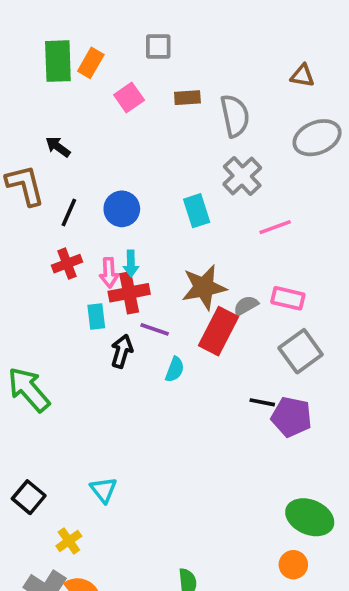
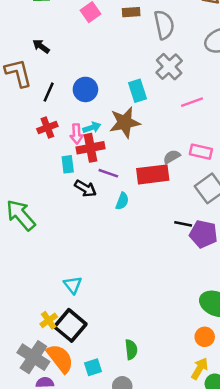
cyan arrow: (131, 264) -> (92, 128), turned -108
brown star: (204, 287) -> (125, 122), moved
red rectangle: (218, 331) -> (153, 174), turned 56
black arrow: (122, 351) -> (85, 188), turned 105
black square: (29, 497) -> (70, 325), moved, size x1.4

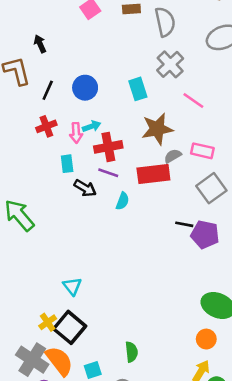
black arrow: (41, 46) -> (40, 44), turned 30
pink line: (192, 102) -> (193, 101), turned 55
brown star: (125, 122) -> (157, 129), moved
red cross: (91, 148) -> (108, 147), moved

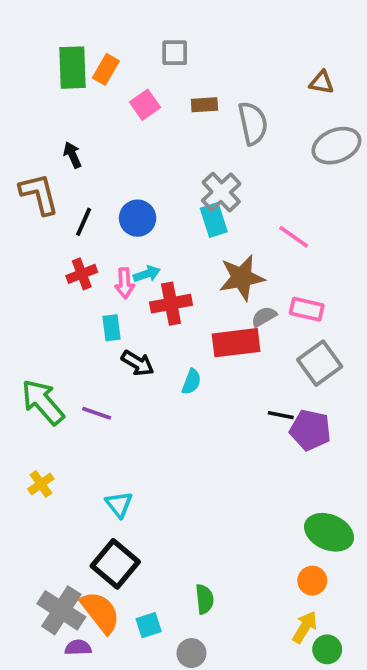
gray cross: (170, 64) -> (221, 192), moved
purple line: (108, 173) -> (97, 413), moved
yellow cross: (48, 322) -> (41, 484), moved

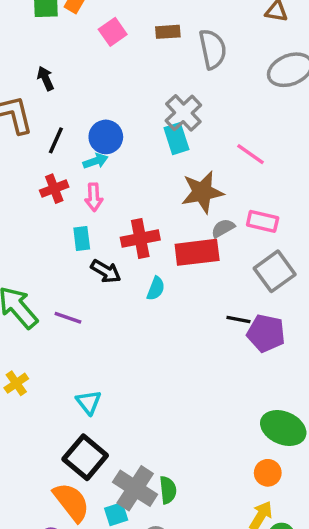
cyan arrow: (147, 274) -> (95, 161), moved
red cross: (171, 304) -> (140, 239), moved
gray cross: (61, 610) -> (135, 488), moved

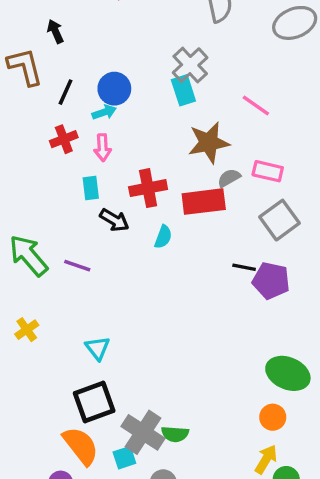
black square: (85, 457) -> (94, 402), turned 30
green semicircle: (168, 490) -> (175, 434), turned 100

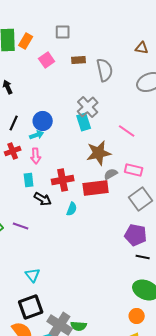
black line: (244, 267) -> (143, 257), moved

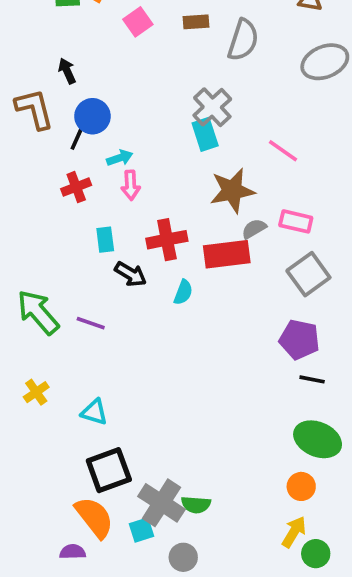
gray semicircle: (105, 70) -> (243, 40), turned 30
blue circle: (43, 121) -> (92, 116), moved
pink arrow: (36, 156) -> (131, 185), moved
cyan triangle: (33, 275) -> (94, 412), moved, turned -35

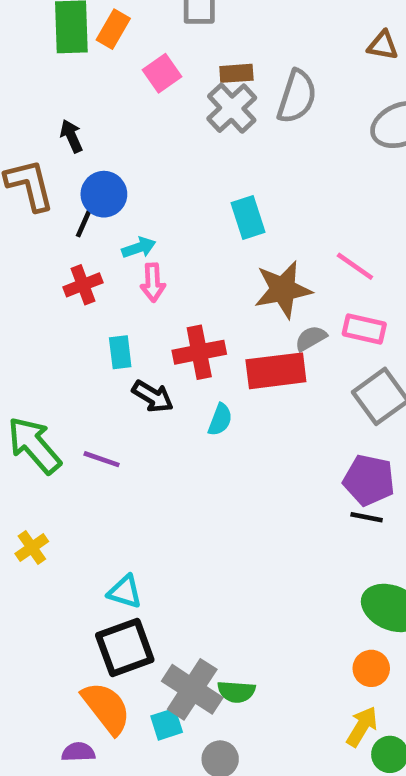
gray cross: (212, 107) -> (232, 108), moved
pink line: (283, 151) -> (355, 266), moved
black line: (312, 379) -> (367, 517), moved
cyan triangle: (94, 412) -> (125, 592), moved

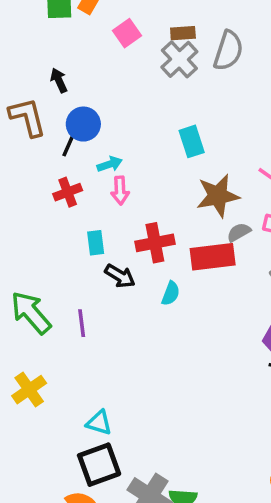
purple line: (102, 459) -> (82, 323), turned 64
yellow cross: (32, 548) -> (29, 390), size x1.4

